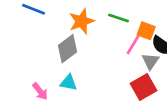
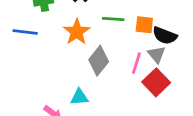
pink line: (133, 45) -> (136, 63), moved
gray diamond: (67, 49) -> (99, 61), moved

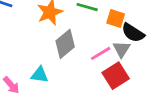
pink line: (136, 63) -> (101, 53), turned 30

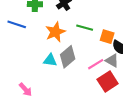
gray triangle: (122, 49) -> (112, 61), turned -32
cyan triangle: (40, 75) -> (50, 60), moved

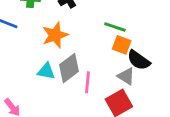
green line: (85, 28) -> (115, 27), moved
pink line: (96, 64) -> (88, 82), moved, turned -56

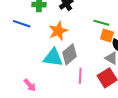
cyan triangle: (46, 71) -> (53, 58), size x1.5
pink line: (88, 82) -> (80, 76), moved

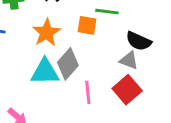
orange square: (107, 35) -> (87, 25), moved

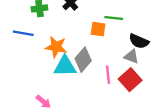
orange star: (46, 33) -> (56, 47), moved, turned -30
pink line: (88, 92) -> (108, 75), moved

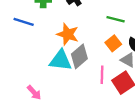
orange square: (98, 29) -> (113, 43), moved, turned 35
orange star: (56, 47) -> (68, 34), moved

